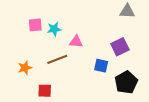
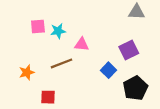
blue square: (101, 66) -> (109, 70), turned 32

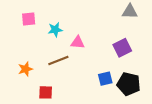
pink square: (38, 26) -> (29, 19), moved
blue square: (109, 70) -> (105, 79), moved, turned 32
black pentagon: (135, 88) -> (129, 84), turned -30

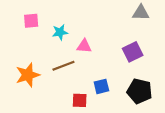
orange star: (25, 69) -> (28, 75), size x1.5
blue square: (105, 79) -> (101, 86), moved
red square: (46, 92) -> (80, 100), moved

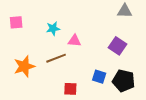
pink square: (31, 21) -> (16, 22), moved
purple square: (133, 52) -> (117, 46), turned -30
blue square: (101, 86) -> (99, 77), moved, turned 32

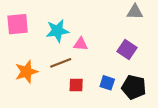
pink square: (16, 22) -> (18, 24), size x1.5
cyan star: (53, 28) -> (57, 31), size x1.5
red square: (70, 89) -> (76, 85), moved

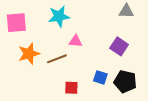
cyan star: (57, 31) -> (59, 16), moved
orange star: (26, 72) -> (29, 54), moved
red square: (76, 85) -> (71, 88), moved

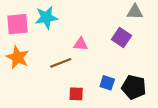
cyan star: (59, 16) -> (46, 17), moved
purple square: (119, 46) -> (122, 37), moved
orange star: (29, 54) -> (18, 57), moved, turned -30

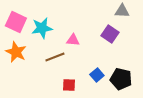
cyan star: (46, 17) -> (42, 28), moved
pink square: (18, 24) -> (16, 22), turned 30
blue square: (107, 83) -> (97, 75), turned 32

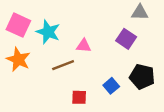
cyan star: (42, 28) -> (48, 32), turned 30
black pentagon: (121, 79) -> (142, 77), moved

